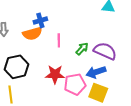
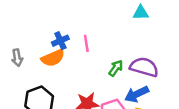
pink line: (59, 40) -> (86, 43), moved

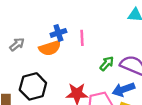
gray arrow: (17, 58) -> (17, 44), turned -126

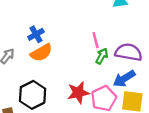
blue cross: (58, 33) -> (36, 34), moved
pink line: (82, 38) -> (96, 40), moved

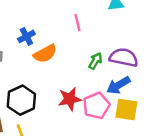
pink line: (96, 40) -> (78, 23), moved
orange semicircle: (41, 53) -> (45, 54), moved

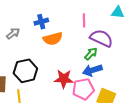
purple semicircle: (124, 58) -> (101, 38), moved
blue arrow: (118, 85) -> (92, 70), moved

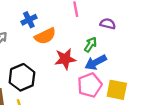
purple semicircle: (101, 38) -> (108, 24), moved, size x0.6
red star: (64, 79) -> (65, 59), moved

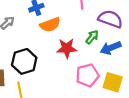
purple semicircle: (108, 24) -> (110, 19), size x1.6
blue arrow: (96, 62) -> (111, 48), moved

